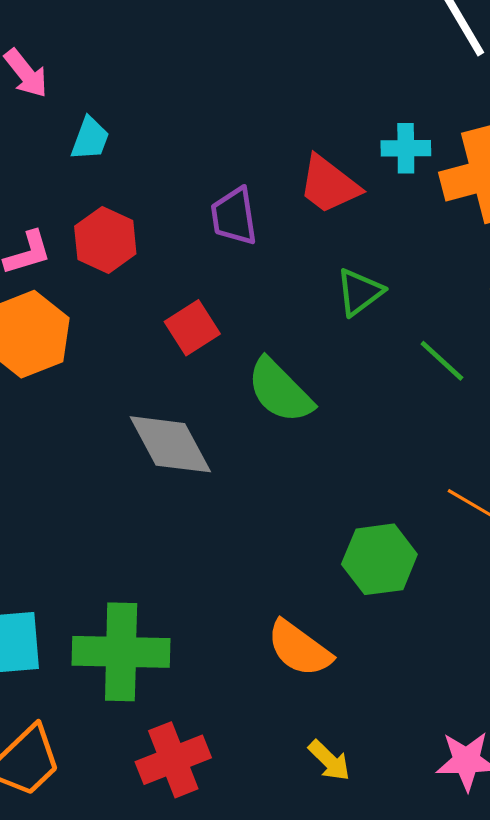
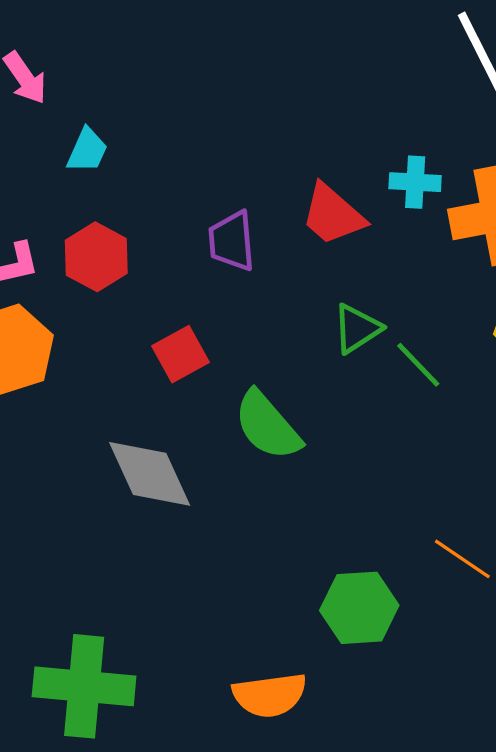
green line: (442, 361) -> (418, 365), moved
orange semicircle: (299, 648) -> (270, 695), turned -48

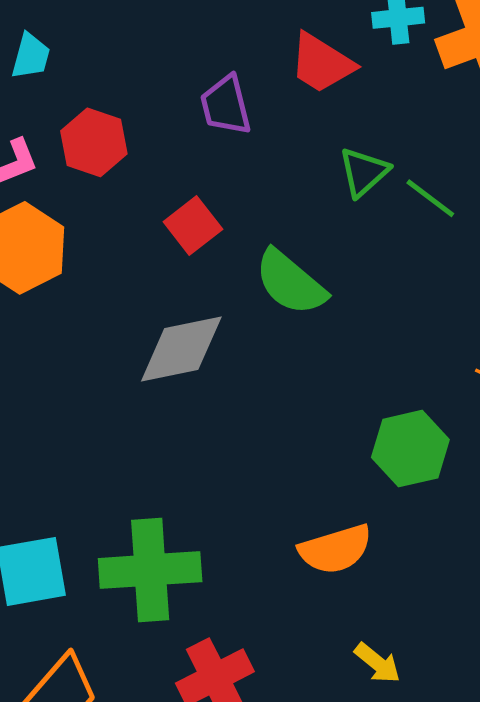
cyan trapezoid: (87, 150) -> (31, 56), moved
gray diamond: (150, 474) -> (181, 349), turned -68

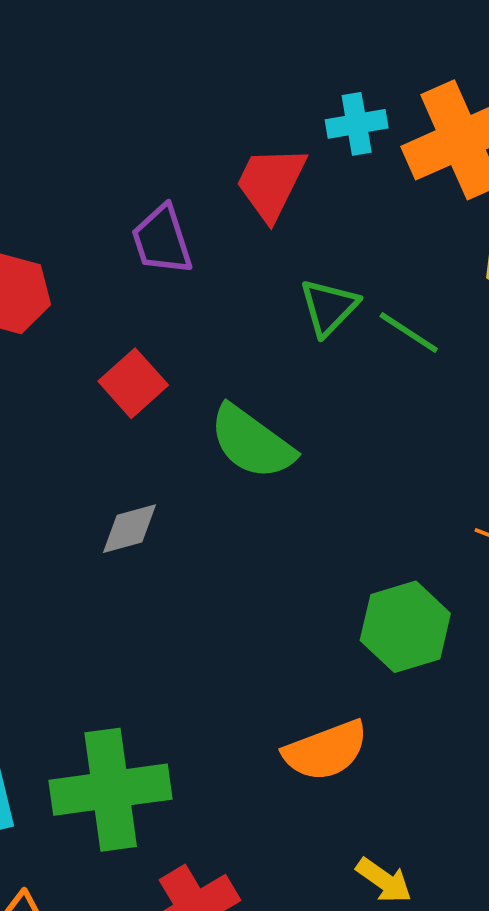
red trapezoid: (322, 63) -> (271, 183), turned 88
gray diamond: (181, 349) -> (129, 529), size x0.6

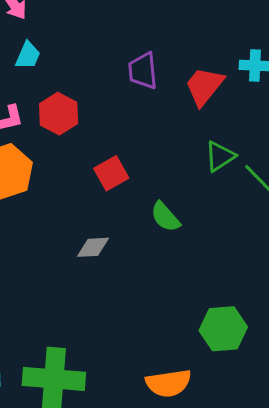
purple trapezoid: (162, 240) -> (143, 71), moved
green semicircle: (252, 442) -> (165, 217), size x0.7

